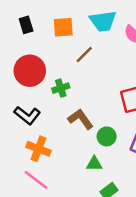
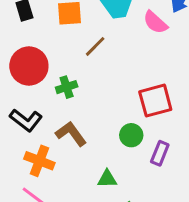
brown L-shape: (81, 119) -> (71, 134), moved
green circle: (107, 136) -> (131, 135), moved

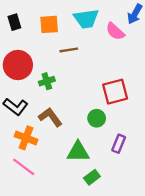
brown line: (95, 46) -> (69, 50), turned 36
purple rectangle: (160, 153) -> (119, 144), moved
green triangle: (107, 179) -> (78, 152), size x1.5

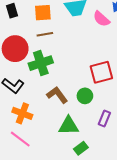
brown line: (69, 50) -> (45, 34), moved
green cross: (47, 81) -> (41, 63), size x1.6
brown L-shape: (50, 117) -> (57, 95), moved

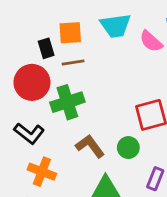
black rectangle: (12, 11) -> (46, 48), moved

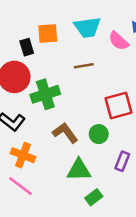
brown line: (73, 63) -> (84, 66), moved

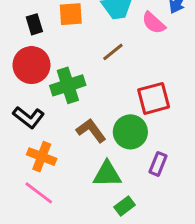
black rectangle: (27, 47) -> (34, 24), moved
brown line: (84, 66) -> (113, 52), turned -30
green circle: (99, 134) -> (130, 132), size x1.5

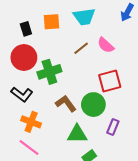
pink semicircle: (154, 23) -> (106, 45), moved

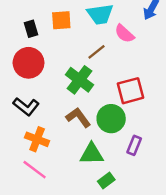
pink semicircle: (106, 45) -> (124, 34), moved
green cross: (49, 72) -> (80, 80), moved, turned -35

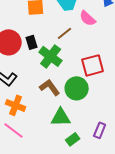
black rectangle: (31, 29) -> (32, 42), moved
purple rectangle: (134, 145) -> (100, 130), moved

